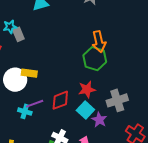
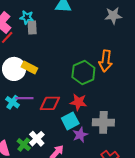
green hexagon: (95, 59) -> (83, 72), moved

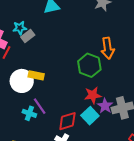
gray rectangle: (32, 27) -> (28, 36), turned 72
purple line: (24, 98) -> (40, 106), turned 72
red diamond: (50, 103) -> (67, 121), moved
purple star: (80, 135) -> (105, 106), moved

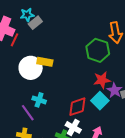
purple line: (40, 106) -> (28, 113), moved

